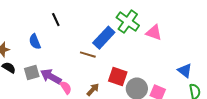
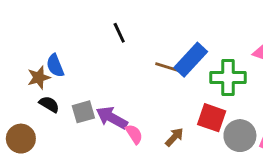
green cross: (128, 22) -> (228, 77), moved, turned -35
blue semicircle: (35, 42) -> (55, 66), moved
brown line: (88, 55) -> (167, 67), moved

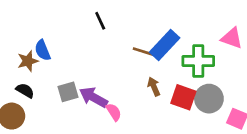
black semicircle: (49, 104) -> (25, 91), moved
gray circle: (240, 136) -> (209, 99), moved
brown arrow: (174, 137) -> (154, 87), moved, turned -66

